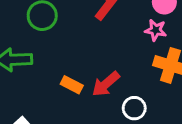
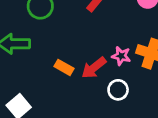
pink star: (156, 30) -> (121, 56), moved

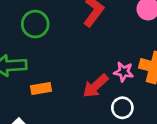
orange rectangle: (64, 67) -> (41, 88), moved, turned -36

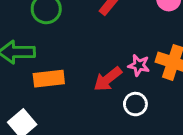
orange rectangle: (41, 88) -> (49, 79), size x1.4

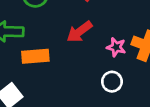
red arrow: (108, 79) -> (79, 32), moved

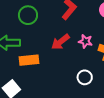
pink star: (116, 47) -> (85, 41), moved

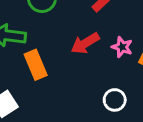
orange rectangle: (29, 60) -> (36, 65), turned 66

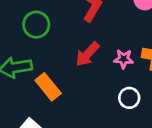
pink star: (122, 47) -> (124, 59), moved

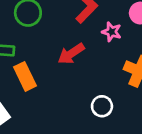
pink star: (124, 59) -> (112, 32), moved

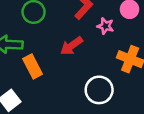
white circle: (102, 106) -> (99, 90), size x1.5

